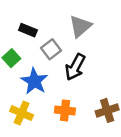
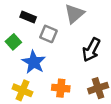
gray square: (51, 49) -> (48, 34), turned -30
black arrow: (75, 67) -> (91, 50), moved

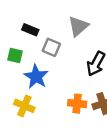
green square: (13, 42) -> (15, 56), turned -35
orange cross: (61, 88) -> (77, 104), moved

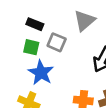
green square: (15, 56) -> (31, 47), moved

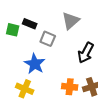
green square: (31, 47) -> (13, 30), moved

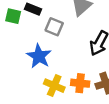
yellow cross: (25, 89) -> (54, 86), moved

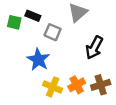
orange cross: (80, 83) -> (77, 85), turned -35

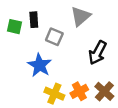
black rectangle: (33, 16) -> (34, 20), turned 64
brown cross: (101, 85) -> (104, 91), turned -30

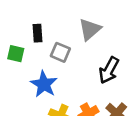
green square: (15, 27) -> (16, 54), moved

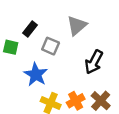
black rectangle: (37, 33) -> (30, 29), turned 42

